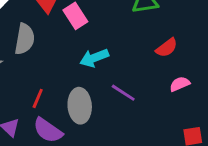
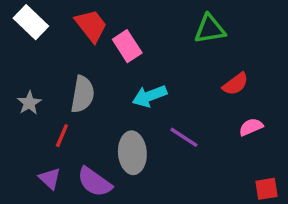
gray semicircle: (25, 39) -> (83, 94), moved
red line: (38, 98) -> (62, 136), moved

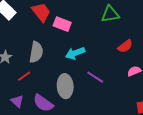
pink rectangle: (127, 46) -> (62, 24), turned -36
red line: (62, 136) -> (24, 76), turned 32

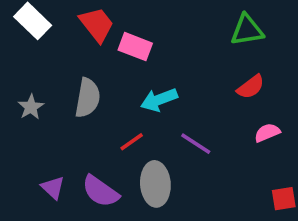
green triangle: (110, 14) -> (247, 30), moved
red line: (24, 76) -> (132, 142), moved
gray ellipse: (65, 86) -> (155, 184), moved

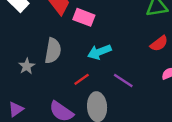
gray star: (31, 107) -> (27, 66), moved
purple triangle: (53, 188) -> (16, 109), moved, turned 42

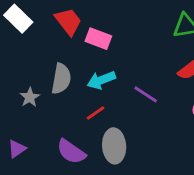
cyan arrow: (99, 52) -> (101, 80), moved
purple line: (123, 80) -> (146, 94), moved

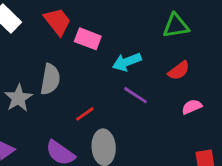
cyan arrow: (101, 80) -> (127, 62), moved
gray star: (30, 97) -> (18, 98), size x1.4

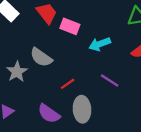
gray semicircle: (50, 79) -> (41, 57), turned 115
purple line: (135, 95) -> (110, 81), moved

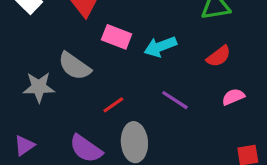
pink rectangle: (70, 26) -> (117, 37), moved
gray star: (17, 72) -> (39, 87), turned 30

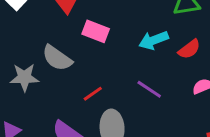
cyan arrow: (160, 47) -> (154, 40), moved

